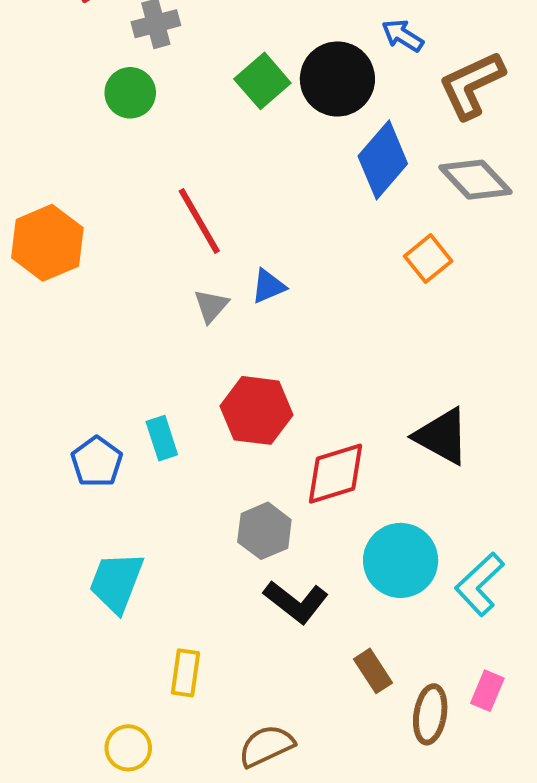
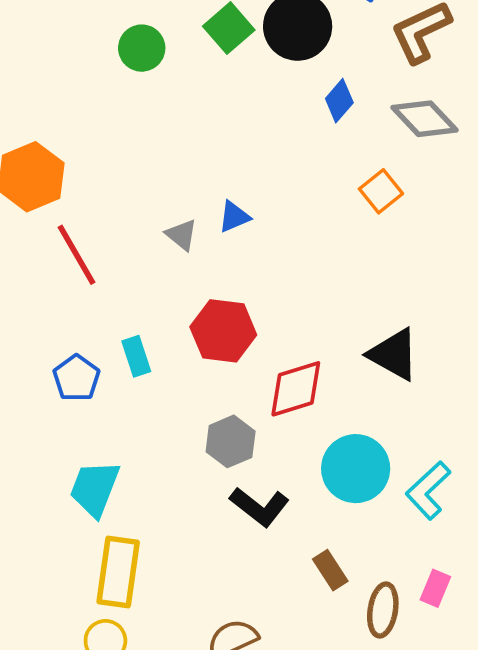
green circle: (130, 93) -> (142, 48), moved
blue diamond: (383, 160) -> (339, 101), size x0.6
red line: (199, 221) -> (76, 255), moved
gray triangle: (211, 306) -> (182, 235), turned -32
yellow rectangle: (185, 673) -> (118, 572), moved, size x1.6

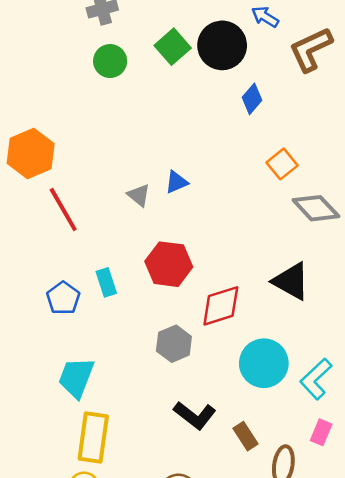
gray diamond: (424, 119) -> (316, 208), moved
black L-shape: (260, 507) -> (195, 415), moved
pink rectangle: (435, 588) -> (321, 432), moved

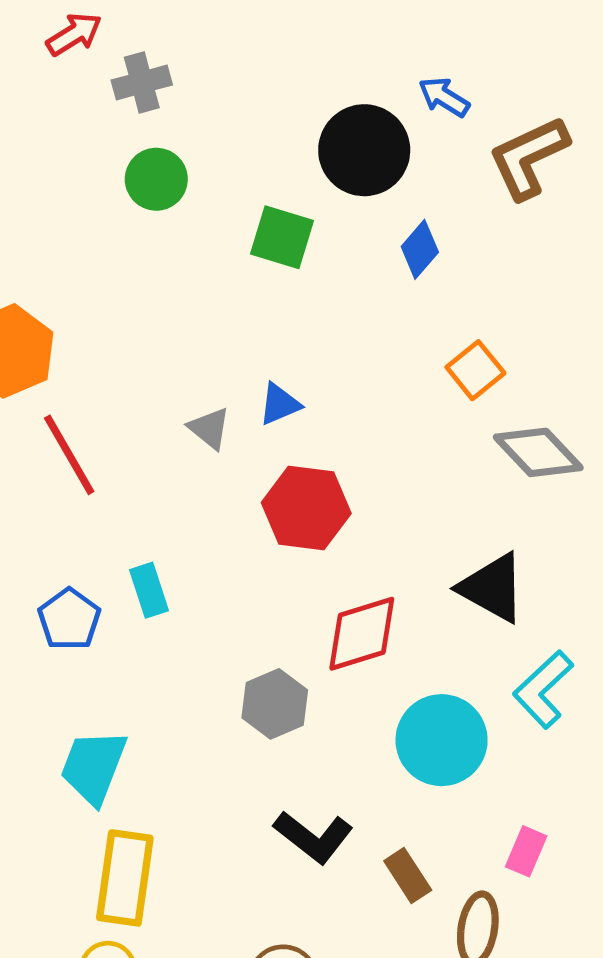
green square: (173, 47) -> (282, 237), moved, turned -32
red hexagon: (169, 264) -> (306, 508), moved
cyan L-shape: (316, 379) -> (543, 689), moved
pink rectangle: (321, 432) -> (526, 851), moved

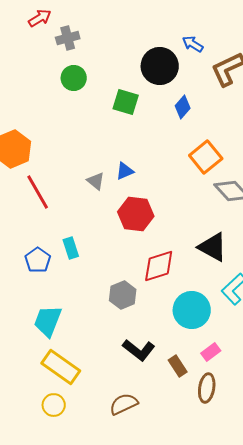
orange square: (475, 370) -> (206, 157), size x1.4
pink rectangle: (526, 851) -> (211, 352), moved, turned 30
yellow rectangle: (125, 878) -> (61, 367), turned -63

